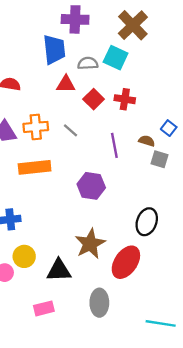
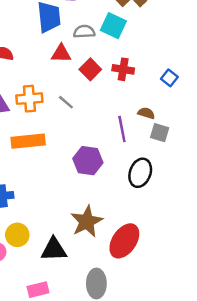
blue square: (169, 128) -> (169, 78), moved
purple line: (114, 145) -> (122, 129), moved
black ellipse: (147, 222) -> (140, 173), moved

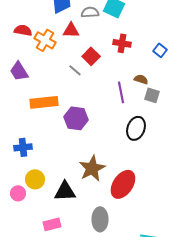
red square: (90, 69) -> (91, 56), moved
orange cross: (29, 99) -> (45, 40), moved, turned 35
purple hexagon: (88, 161) -> (76, 118), moved

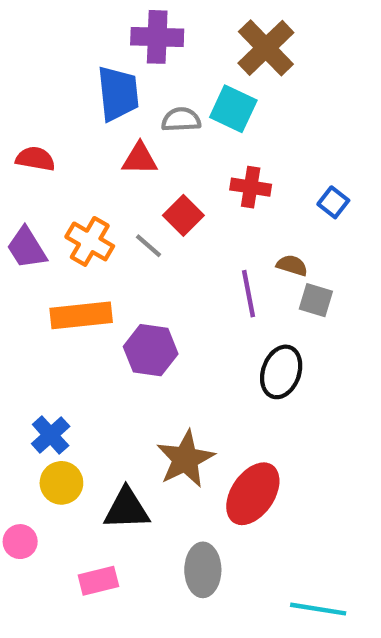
orange cross: (45, 40) -> (90, 241), moved
blue cross: (23, 147) -> (51, 435), moved, turned -36
pink circle: (18, 193) -> (20, 542), moved

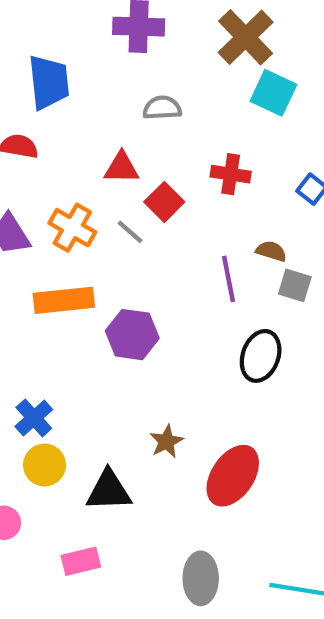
blue trapezoid: (118, 94) -> (49, 82), moved
cyan square: (233, 109) -> (273, 93), moved
red triangle: (140, 159) -> (122, 168), moved
brown star: (185, 459) -> (166, 441), size x0.6
gray ellipse: (203, 570) -> (201, 578), moved

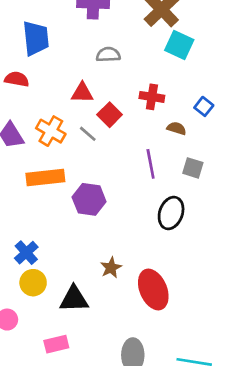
brown semicircle: (271, 251) -> (176, 128), moved
red ellipse: (233, 476) -> (153, 289), turned -57

